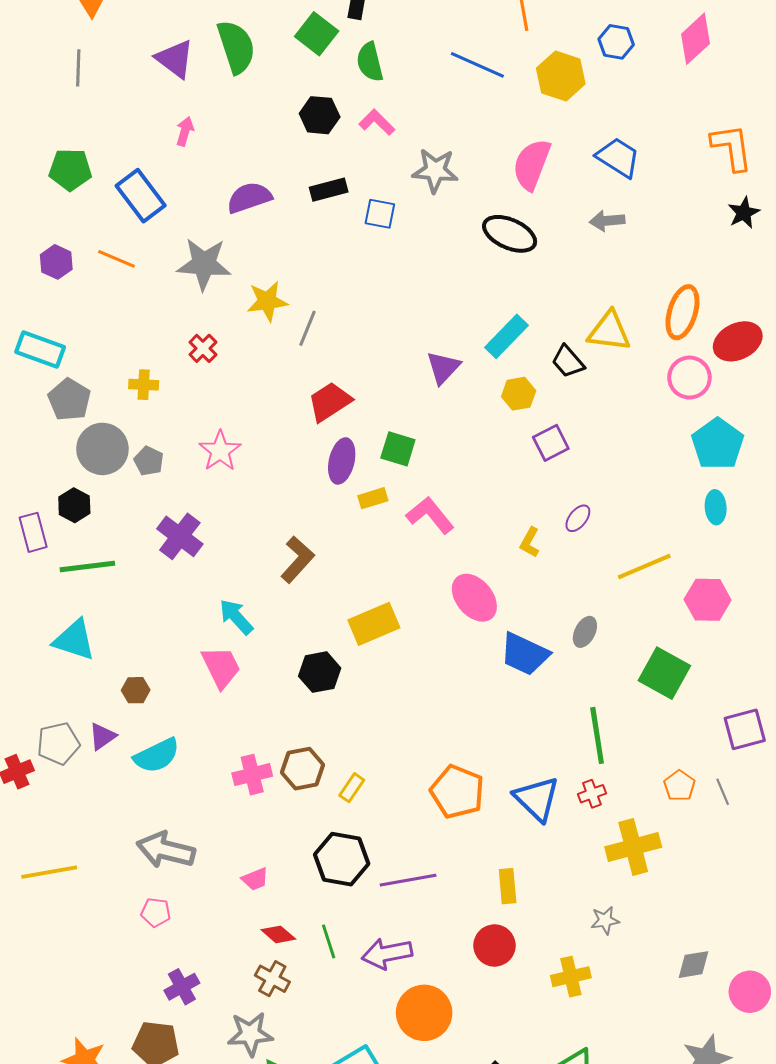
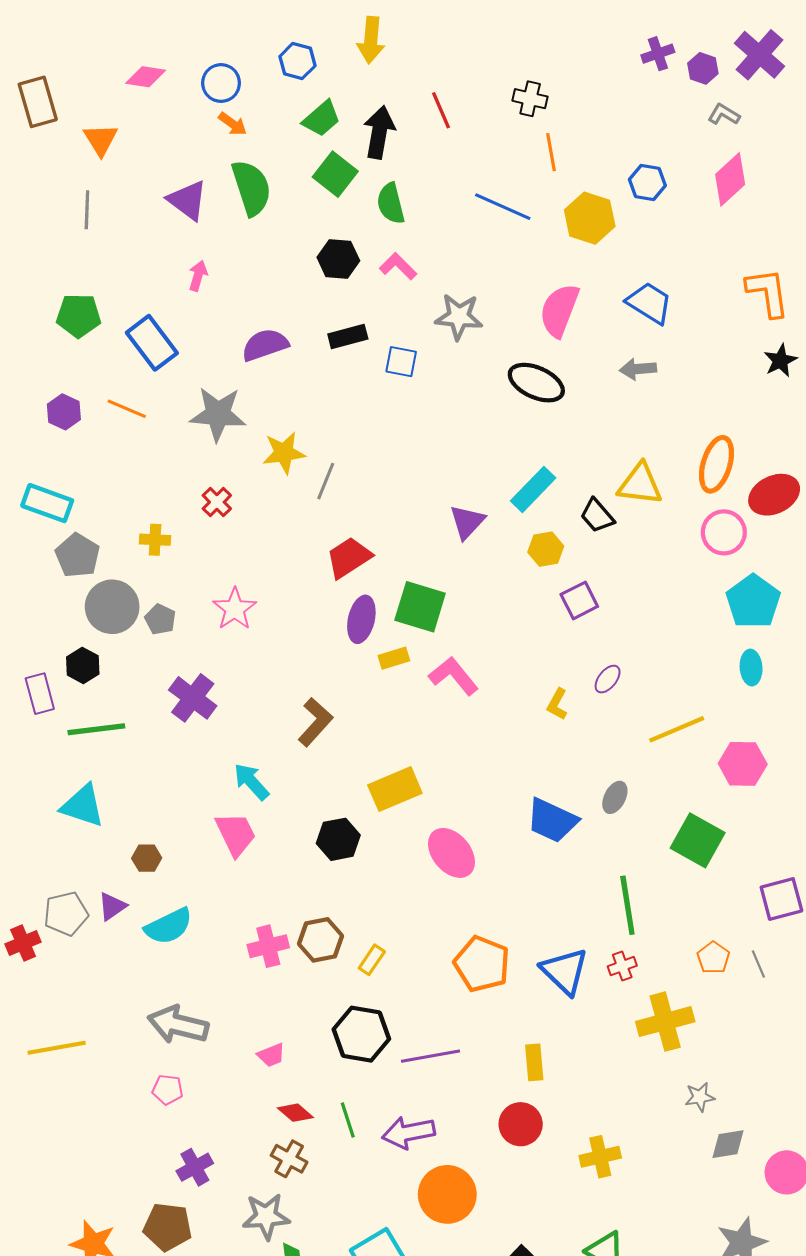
green square: (398, 449) -> (420, 607), size x1.4
pink ellipse: (474, 598) -> (451, 853), moved
gray star: (605, 920) -> (700, 1097), moved

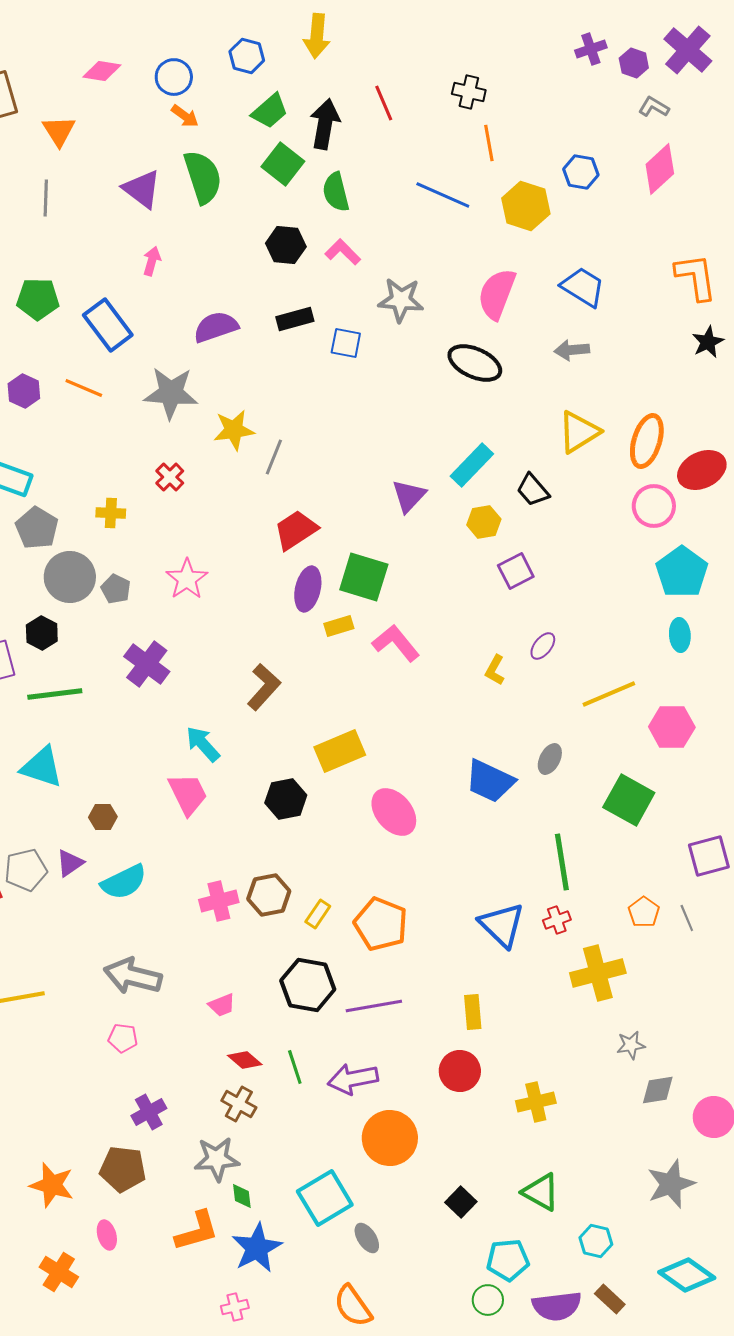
yellow triangle: (640, 484) -> (579, 432), moved, turned -39
orange pentagon: (482, 964) -> (381, 924), moved

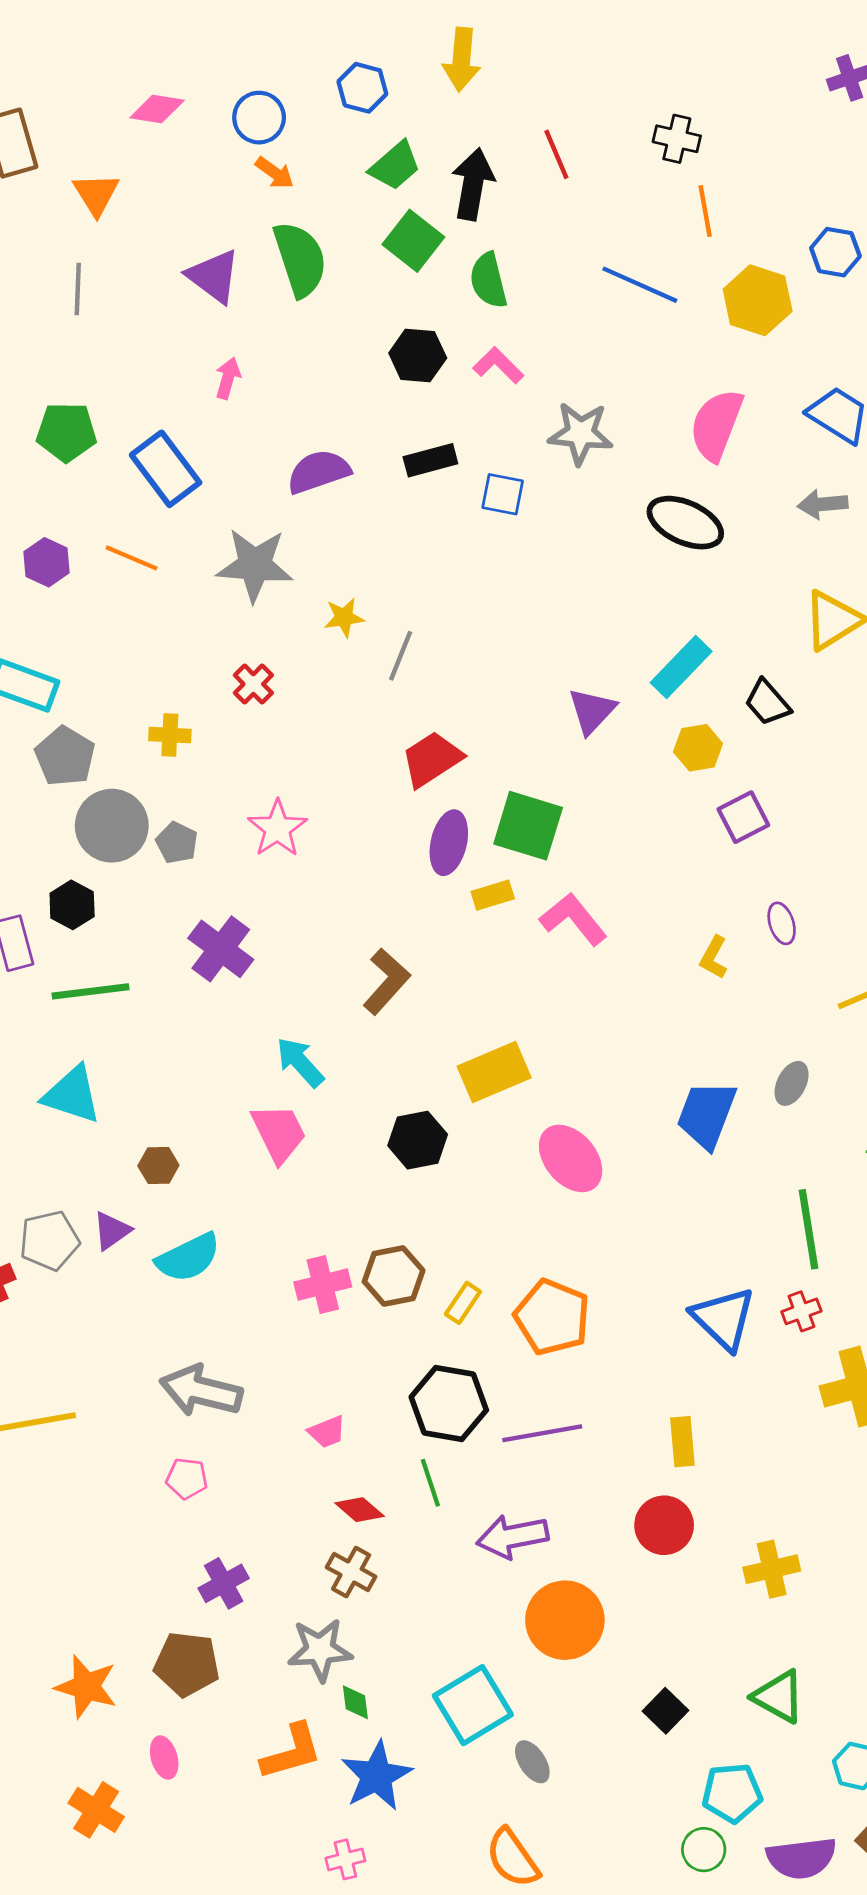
yellow star: (234, 430) -> (344, 617), size x0.7
purple ellipse: (543, 646) -> (782, 923), turned -56
blue trapezoid: (490, 781) -> (707, 1115), turned 86
green line: (295, 1067) -> (430, 1483), moved

